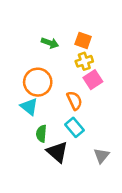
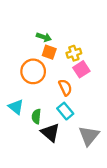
orange square: (83, 40) -> (49, 52), moved
cyan triangle: (29, 107) -> (16, 107), moved
gray triangle: (101, 156) -> (89, 136), size x1.5

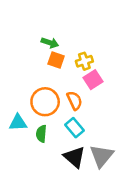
orange circle: (33, 71) -> (45, 102), moved
cyan triangle: (16, 107) -> (18, 123), turned -42
black triangle: (50, 133) -> (75, 157), moved

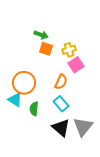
orange semicircle: (75, 101) -> (61, 82), turned 49
orange circle: (45, 102) -> (24, 83), moved
cyan triangle: (18, 123) -> (15, 100), turned 35

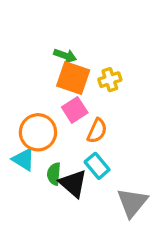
orange square: (46, 49) -> (73, 78), size x1.5
pink square: (76, 65) -> (75, 110), moved
black triangle: (61, 128) -> (73, 183), moved

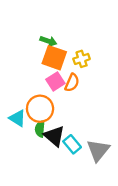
orange semicircle: (97, 131) -> (72, 83), moved
orange circle: (38, 132) -> (40, 109), moved
cyan rectangle: (97, 166) -> (72, 144), moved

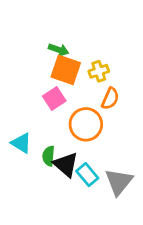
pink square: (55, 81) -> (54, 99), moved
orange semicircle: (72, 83) -> (110, 99), moved
orange circle: (40, 109) -> (86, 124), moved

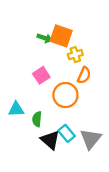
orange square: (66, 70) -> (61, 36), moved
cyan triangle: (21, 143) -> (16, 109), turned -35
black triangle: (66, 165) -> (50, 140), moved

